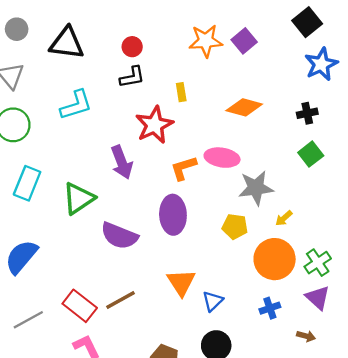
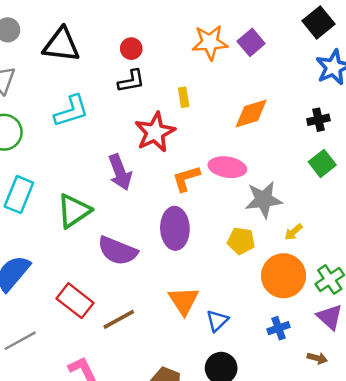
orange diamond: (244, 107) -> (251, 113), turned -32
red rectangle: (80, 306) -> (75, 301), moved

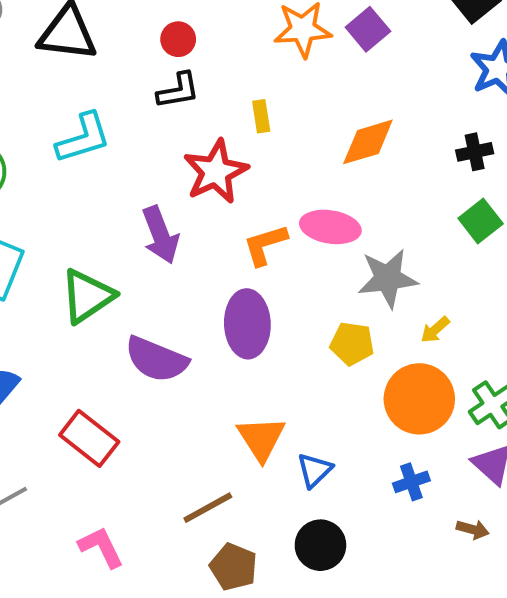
brown line: (119, 319) -> (208, 508), moved

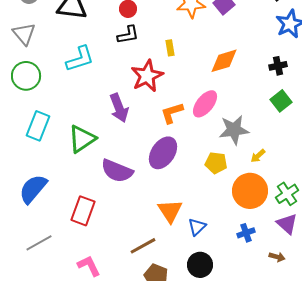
pink ellipse: (330, 227) -> (205, 104), turned -60
purple ellipse: (247, 324) -> (163, 153), turned 36
red rectangle: (89, 438) -> (83, 211), turned 72

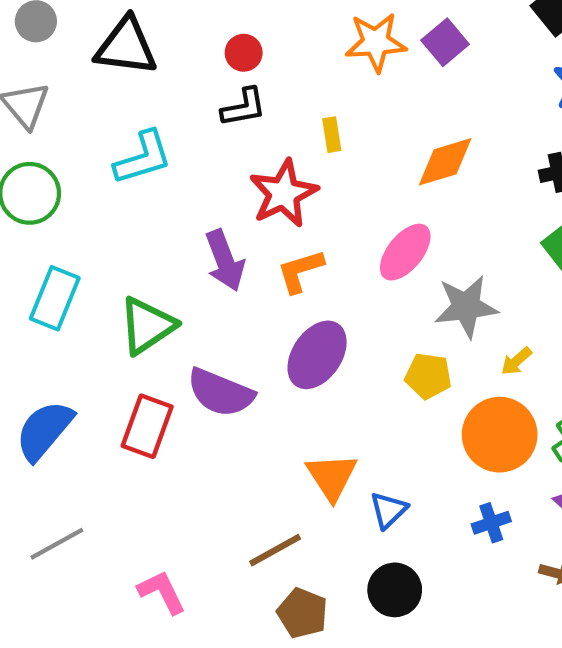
orange L-shape: (172, 113) -> (300, 271), moved
red rectangle: (83, 211) -> (147, 426), moved

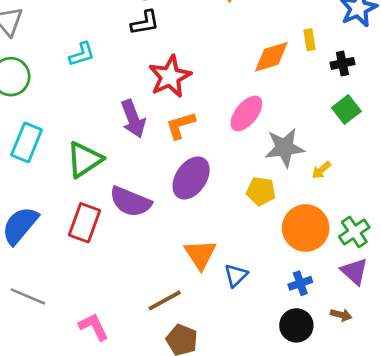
yellow rectangle: (332, 135) -> (310, 40), moved
cyan L-shape: (143, 158) -> (82, 54), size x0.7
yellow arrow: (516, 361) -> (321, 170), moved
gray line: (57, 544) -> (28, 296), turned 52
black circle: (395, 590) -> (296, 325), moved

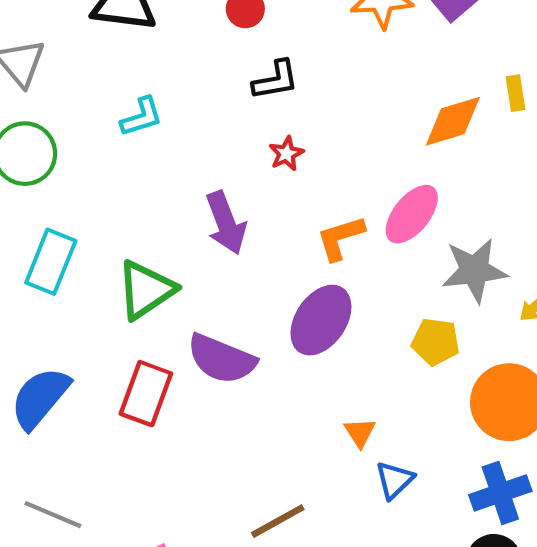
black L-shape: (145, 23) -> (276, 80), moved
red star: (170, 77) -> (286, 154), size x0.5
orange L-shape: (181, 125) -> (340, 238), moved
orange triangle: (200, 254) -> (360, 432), moved, size x0.6
blue cross: (300, 283) -> (500, 493), size x1.5

